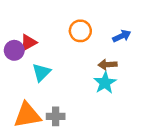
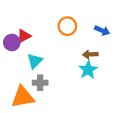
blue arrow: (122, 36) -> (102, 30), turned 48
gray cross: (56, 116) -> (40, 83), moved

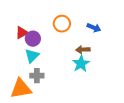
purple circle: (12, 42) -> (33, 39), moved

